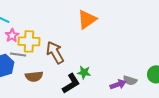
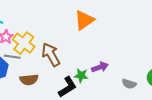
yellow cross: (29, 41) -> (24, 43), turned 35
purple arrow: (118, 84) -> (100, 67), moved

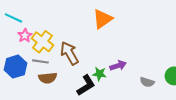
gray line: (12, 57) -> (40, 61), moved

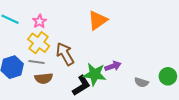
pink star: (25, 36) -> (40, 21), moved
green star: (99, 74) -> (95, 74), size x1.6

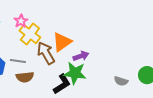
orange triangle: (98, 20) -> (62, 42), moved
yellow cross: (39, 43) -> (30, 34), moved
purple arrow: (113, 66) -> (81, 56), moved

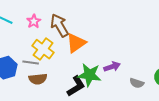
yellow cross: (30, 34) -> (43, 49), moved
brown arrow: (46, 53) -> (59, 25), moved
purple arrow: (81, 56) -> (112, 67), moved

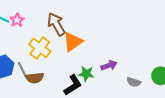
pink star: (34, 21) -> (17, 20), moved
gray line: (31, 62) -> (22, 70), moved, turned 56
green star: (89, 75) -> (86, 74), size x0.7

